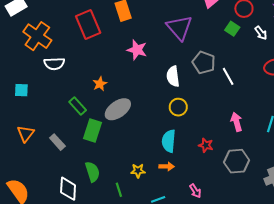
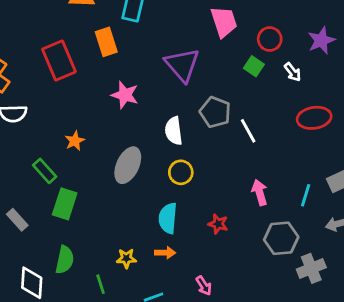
gray ellipse: (118, 109) -> (128, 165), moved, turned -30
gray hexagon: (237, 161) -> (281, 238), moved
green semicircle: (92, 172) -> (65, 260), turned 30

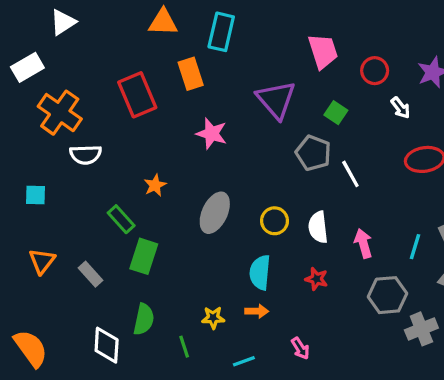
green square: (254, 66) -> (336, 113), moved
white semicircle: (174, 131) -> (318, 227), moved

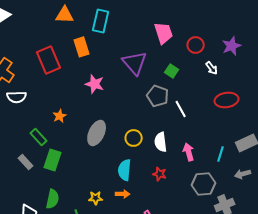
gray rectangle: (90, 274) -> (26, 162), moved

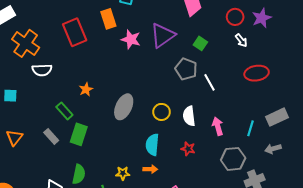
red circle: (196, 45) -> (235, 17), moved
purple triangle: (135, 63) -> (163, 35), turned 36
pink star: (95, 84) -> (131, 39), moved

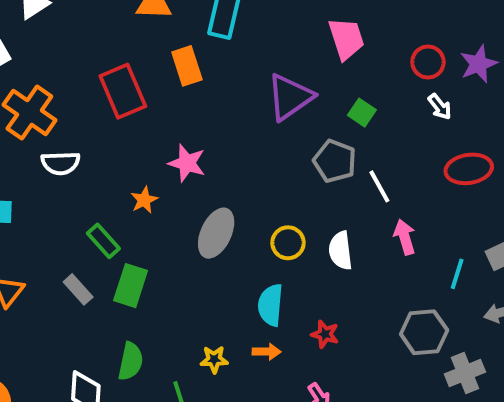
pink star: (131, 39) -> (187, 163), moved
pink arrow: (218, 126) -> (405, 237), moved
red star: (188, 149) -> (325, 334), moved

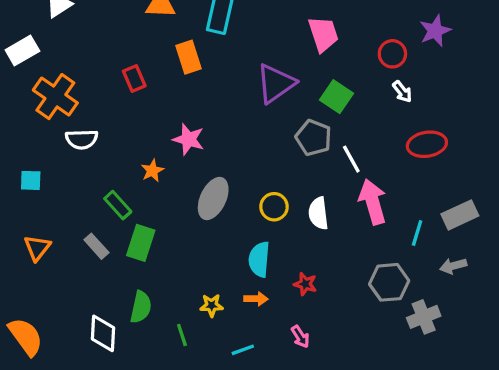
purple star: (479, 64) -> (435, 31), moved
red rectangle: (123, 91) -> (134, 78), size x0.6
green square: (362, 113) -> (336, 97), size x1.4
pink arrow: (405, 237) -> (373, 202), size x1.5

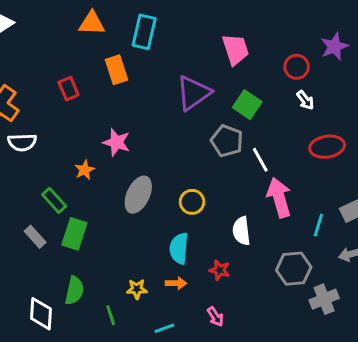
white semicircle: (318, 213) -> (241, 231), moved

